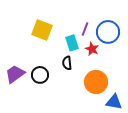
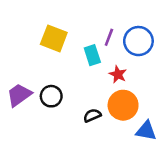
red star: (92, 49) -> (118, 74), moved
black semicircle: (67, 63) -> (92, 115), moved, turned 72

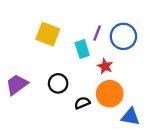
black circle: (51, 96) -> (58, 83), moved

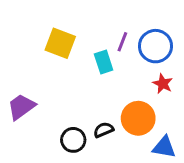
red star: (105, 66) -> (163, 84), moved
black circle: (58, 83) -> (73, 140), moved

